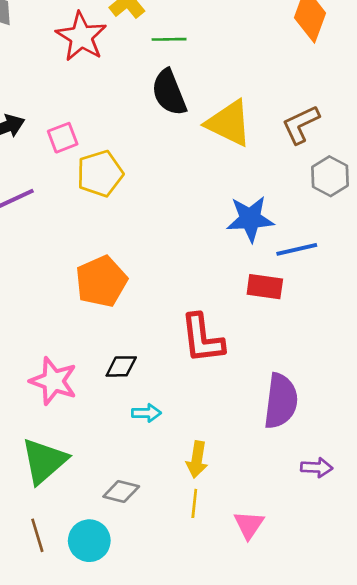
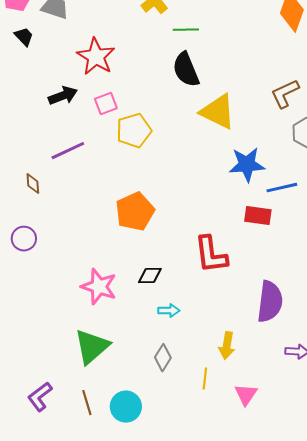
red star: (81, 37) -> (96, 57), moved
yellow triangle: (229, 123) -> (218, 112), moved
yellow arrow: (197, 460) -> (227, 346), moved
gray diamond: (121, 491) -> (163, 358), moved, turned -72

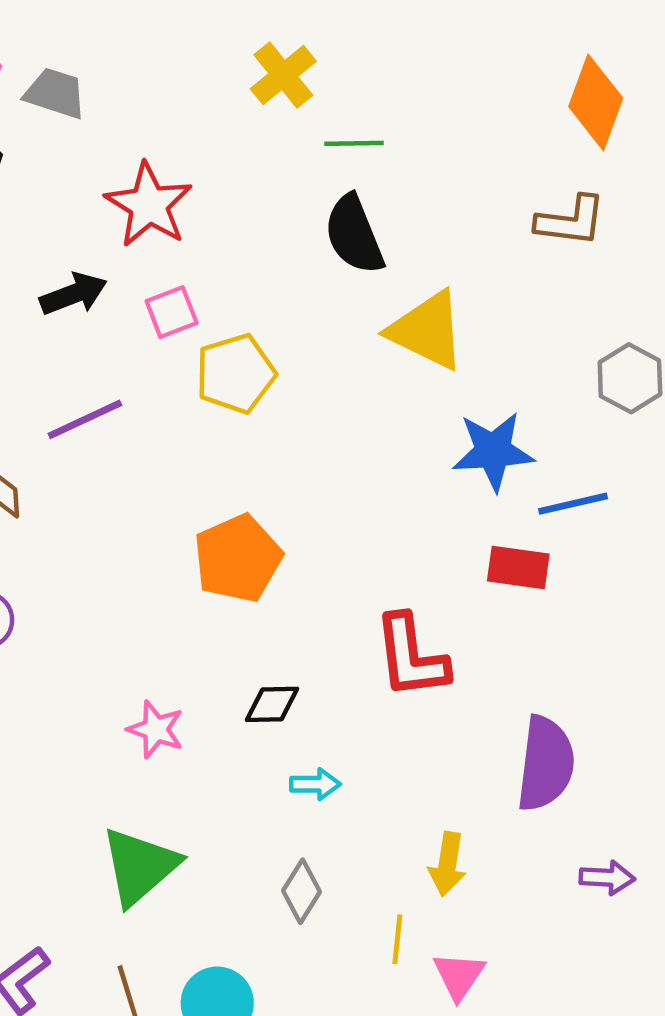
brown L-shape: (285, 94) -> (571, 221), moved, turned -148
pink star: (99, 287) -> (156, 729), size x0.7
pink triangle: (246, 395) -> (459, 976), moved

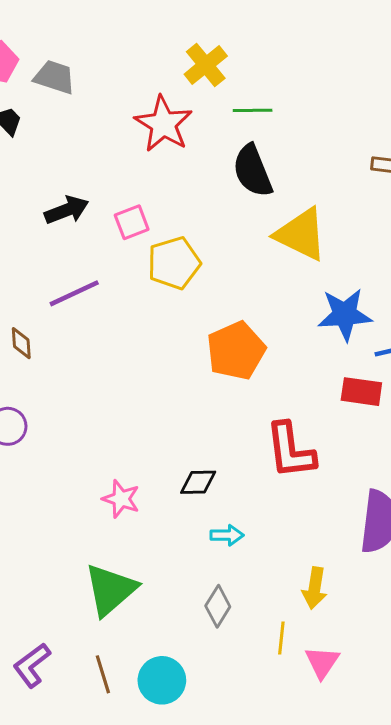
red star: (149, 205) -> (163, 124), moved
orange pentagon: (238, 558) -> (236, 351), moved

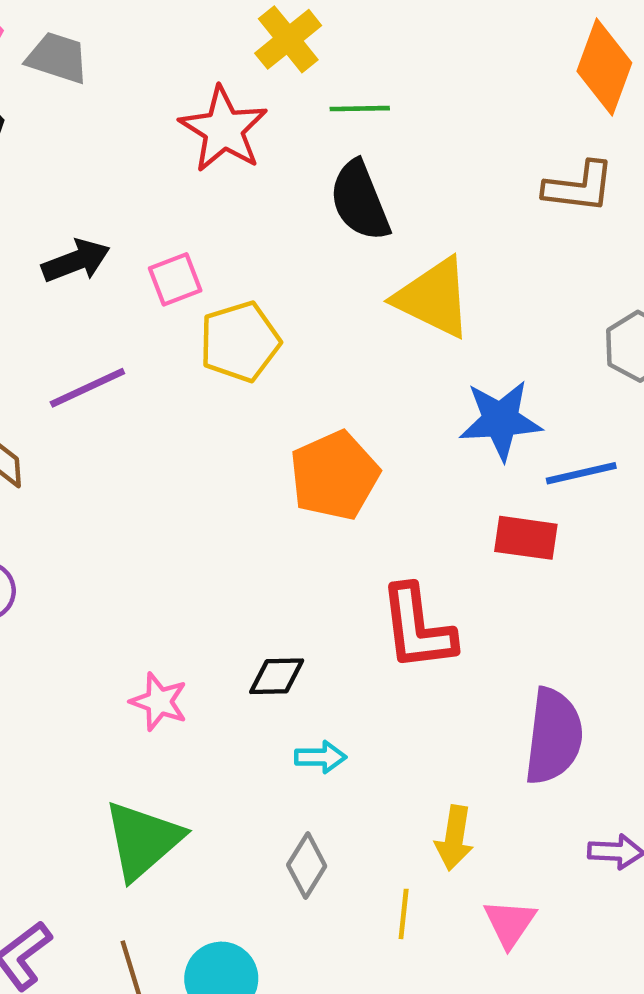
pink triangle: (322, 662) -> (510, 923), moved

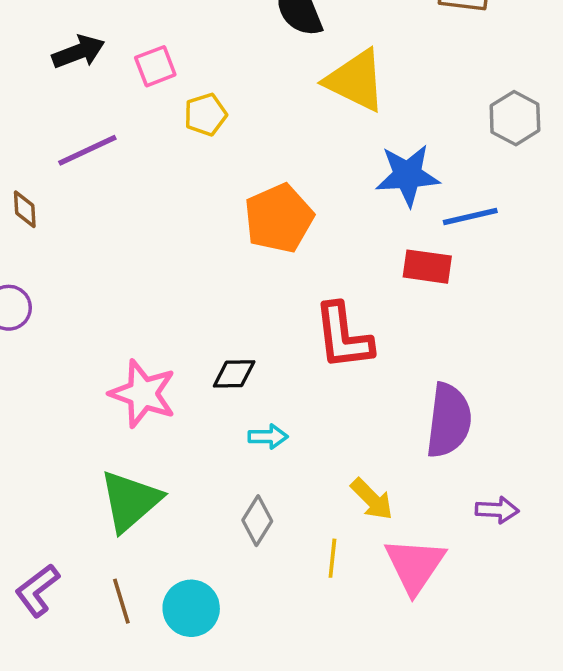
yellow pentagon: (240, 342) -> (205, 114), size x0.7
pink star: (159, 702) -> (143, 394), size x1.5
yellow arrow: (454, 838) -> (372, 499), turned -54
pink triangle: (510, 923) -> (415, 565), size x1.5

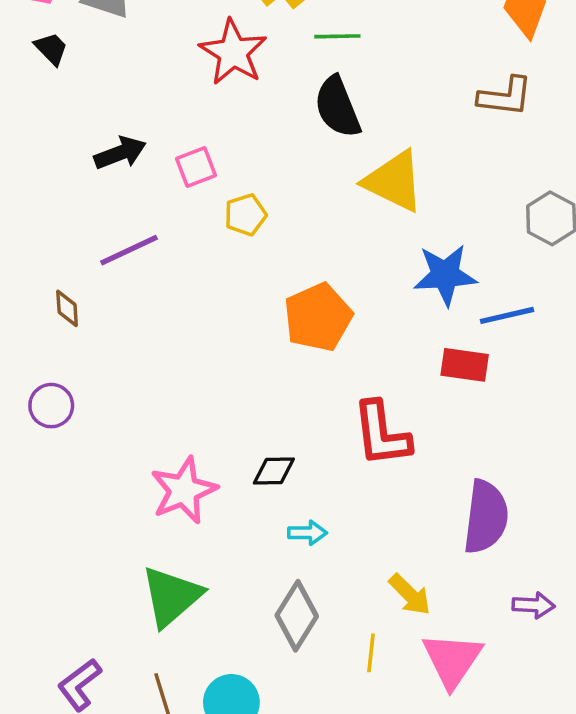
pink star: (143, 394) -> (184, 490), turned 30
gray diamond: (257, 521) -> (297, 616), size x1.4

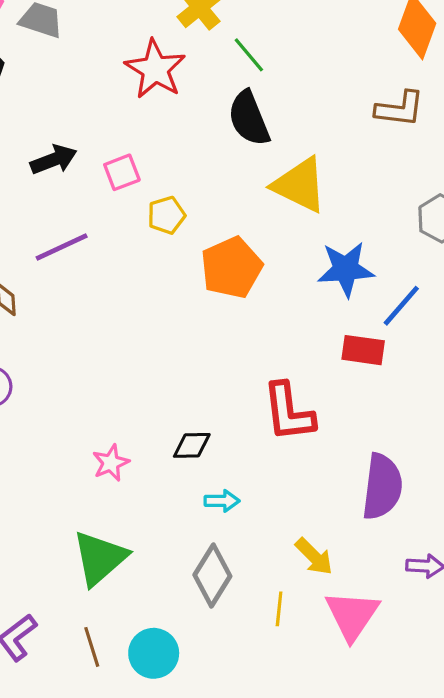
green line: (337, 36) -> (249, 55), turned 51
blue line: (507, 315) -> (401, 306), turned -36
orange pentagon: (318, 317) -> (231, 268), moved
pink star: (184, 490) -> (111, 463), size x0.6

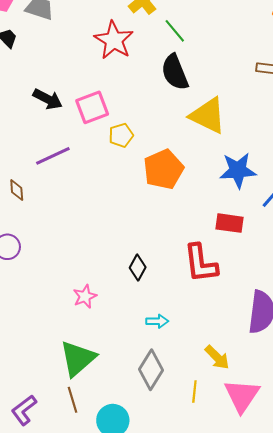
black arrow: (54, 160) -> (48, 99), turned 48
pink square: (122, 172) -> (92, 107), size x1.4
red rectangle: (363, 350) -> (230, 223), moved
black diamond: (192, 445) -> (138, 267), moved, turned -60
brown line: (92, 647) -> (73, 400), moved

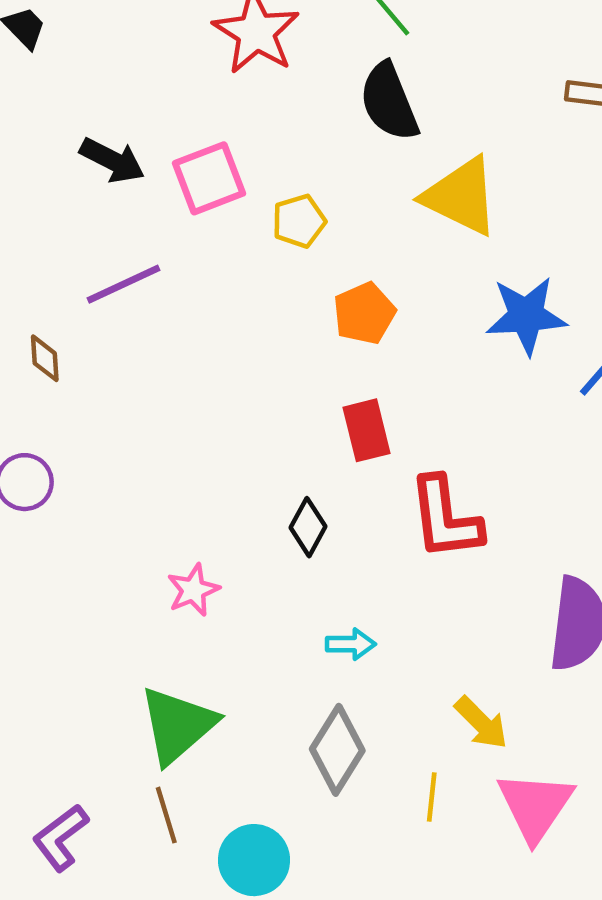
yellow pentagon: (121, 135) -> (299, 221), moved
orange pentagon: (163, 169) -> (364, 313), size x0.7
red rectangle: (230, 223) -> (366, 430), moved, turned 68

